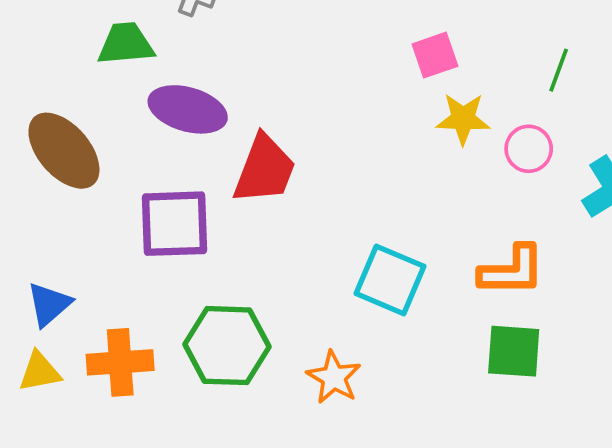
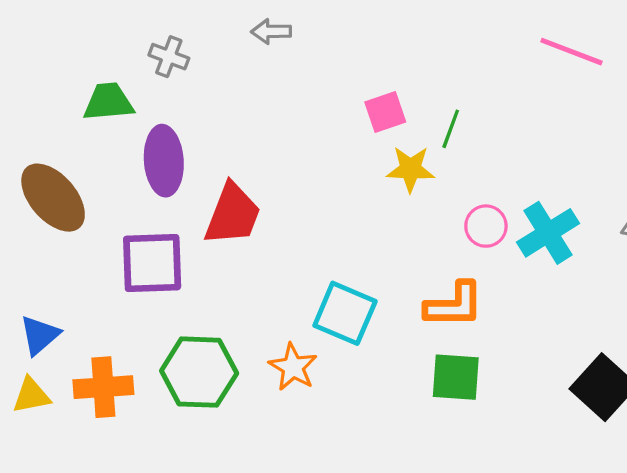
green line: (559, 70) -> (451, 129), moved
purple ellipse: (188, 109) -> (164, 161), turned 70
pink circle: (529, 149) -> (486, 226), moved
orange star: (334, 377) -> (293, 367), moved

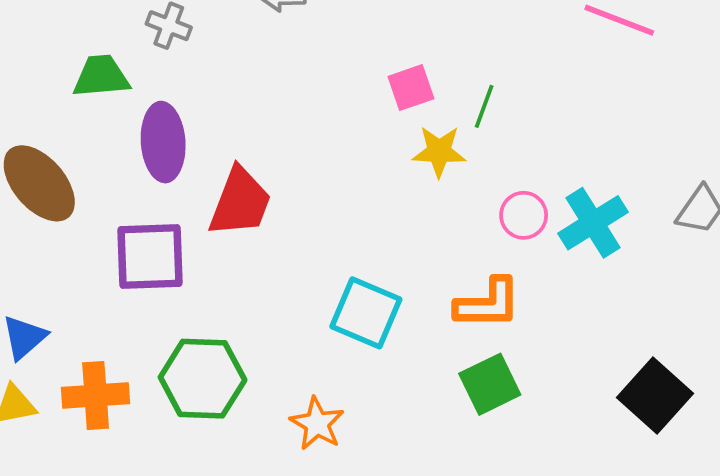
orange star: (293, 367) -> (317, 424), moved
green square: (456, 377) -> (490, 384), turned -30

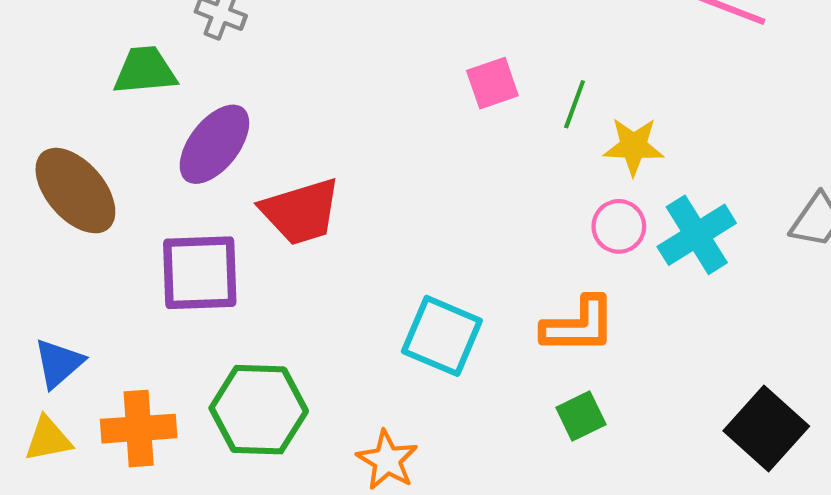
purple ellipse: (163, 142) -> (214, 144), turned 42
yellow star: (439, 151) -> (634, 146), moved
red trapezoid: (240, 202) -> (301, 212), turned 52
green square: (490, 384) -> (581, 416), size x0.7

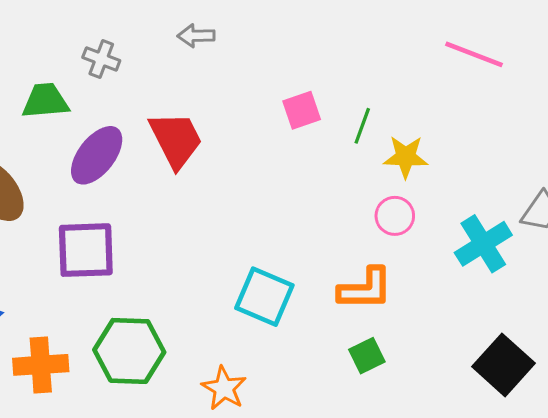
red trapezoid: (301, 212) -> (176, 140), moved, turned -100
cyan cross: (697, 235) -> (483, 244), moved

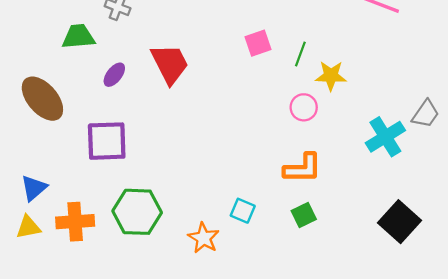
purple ellipse: (97, 155) -> (114, 75), size x0.6
pink circle: (395, 216) -> (304, 107), moved
cyan square: (264, 297) -> (243, 211), moved, size x0.6

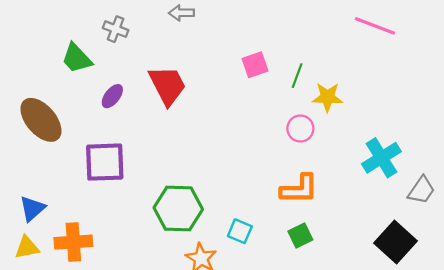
green trapezoid: (78, 37) -> (77, 58), turned -128
gray trapezoid: (426, 114) -> (421, 190), moved
green hexagon: (137, 212) -> (178, 209), moved

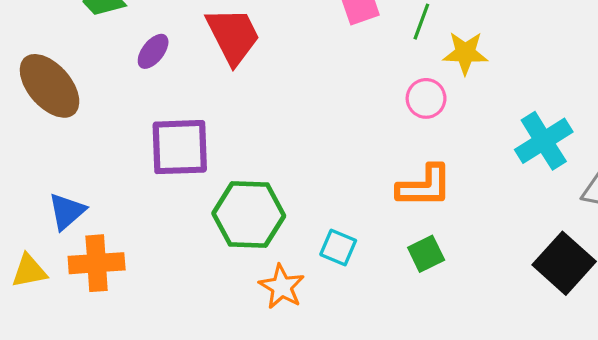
purple square: (105, 162) -> (180, 147), moved
blue triangle: (32, 209) -> (67, 211), moved

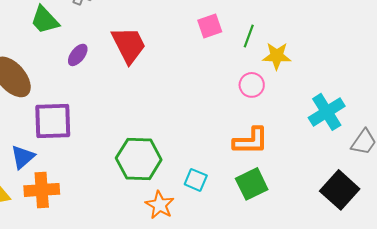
purple square: (180, 147) -> (53, 121), moved
green square: (426, 254) -> (252, 184), size x1.4

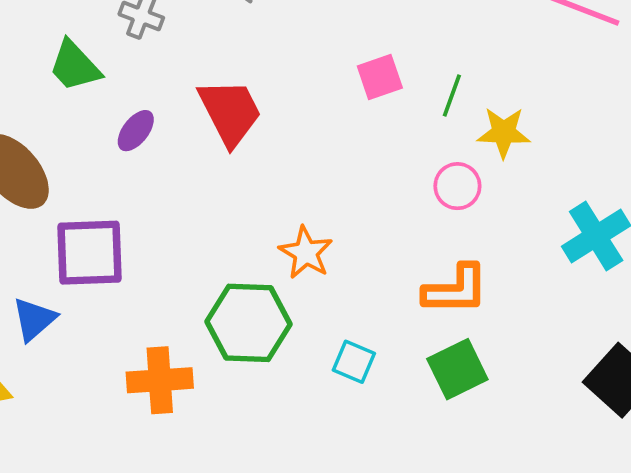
orange cross: (42, 190) -> (160, 380), moved
orange star: (160, 205) -> (306, 253), moved

